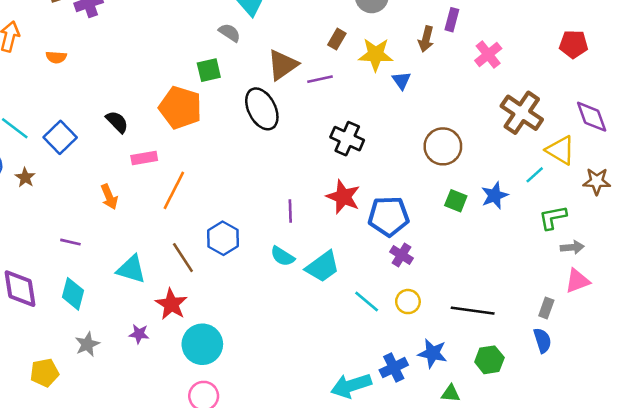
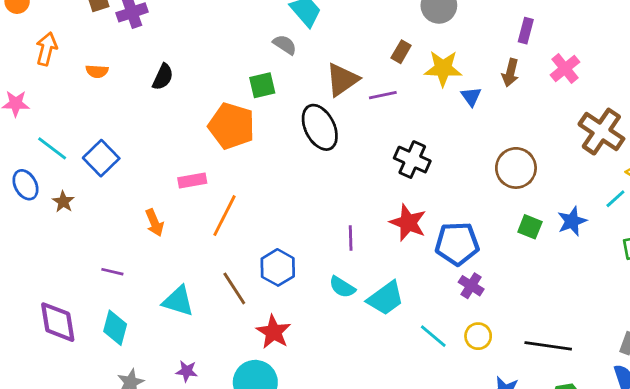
brown arrow: (426, 39) -> (510, 73), moved
black semicircle: (117, 122) -> (163, 77), moved, turned 70
red star: (171, 304) -> (274, 332), moved

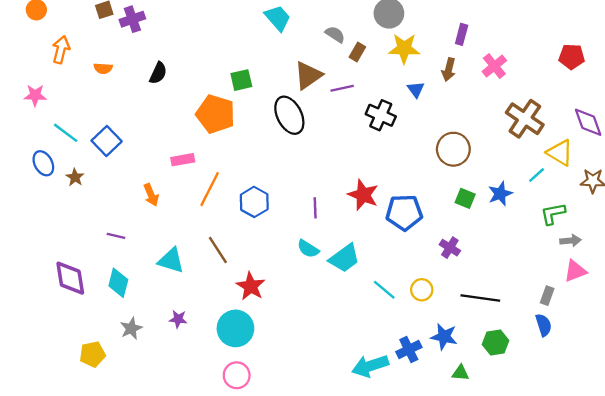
gray semicircle: (285, 45) -> (335, 34), moved
yellow star: (443, 68) -> (404, 48), moved
black cross: (412, 160) -> (381, 115), moved
blue hexagon: (278, 267) -> (254, 202), moved
purple cross: (471, 286) -> (450, 248), moved

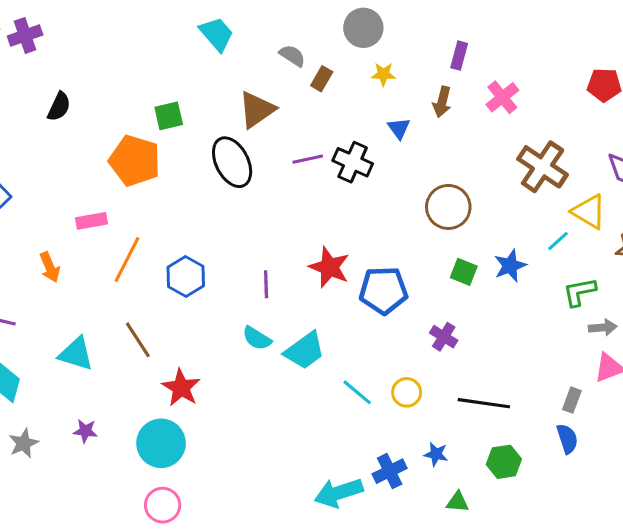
yellow star: (404, 48) -> (383, 74), size x0.6
purple line: (342, 88) -> (308, 159), moved
blue star: (444, 337) -> (436, 454), size x0.7

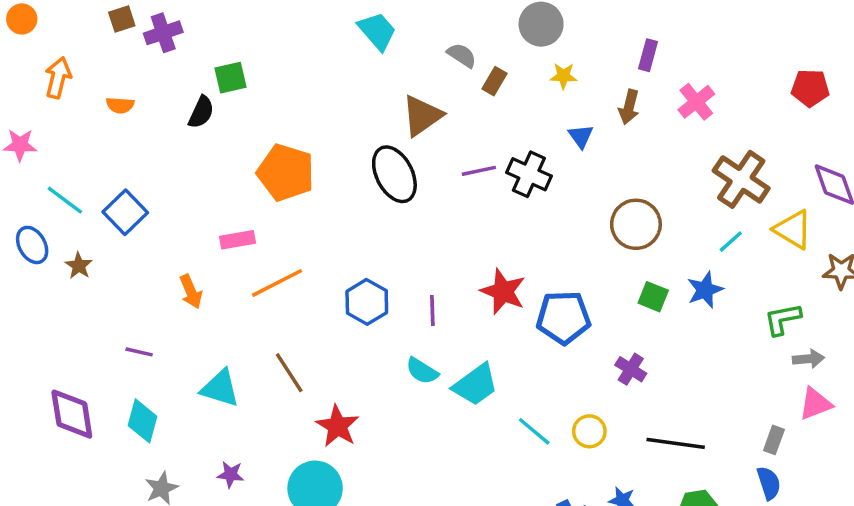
green square: (169, 116) -> (231, 78), moved
cyan line: (558, 241) -> (731, 242), moved
orange line: (127, 259) -> (277, 283), turned 36
blue hexagon: (186, 276) -> (367, 302), moved

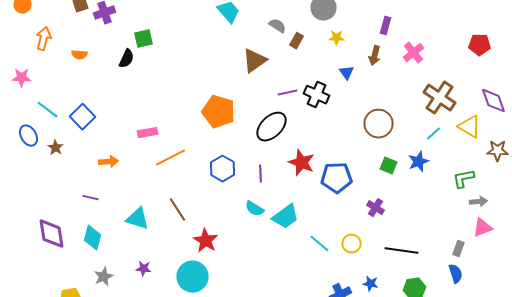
orange pentagon: (286, 173) -> (218, 112), moved
black ellipse: (394, 174) -> (272, 127), moved, turned 72
orange arrow: (191, 292) -> (108, 162), moved, turned -72

